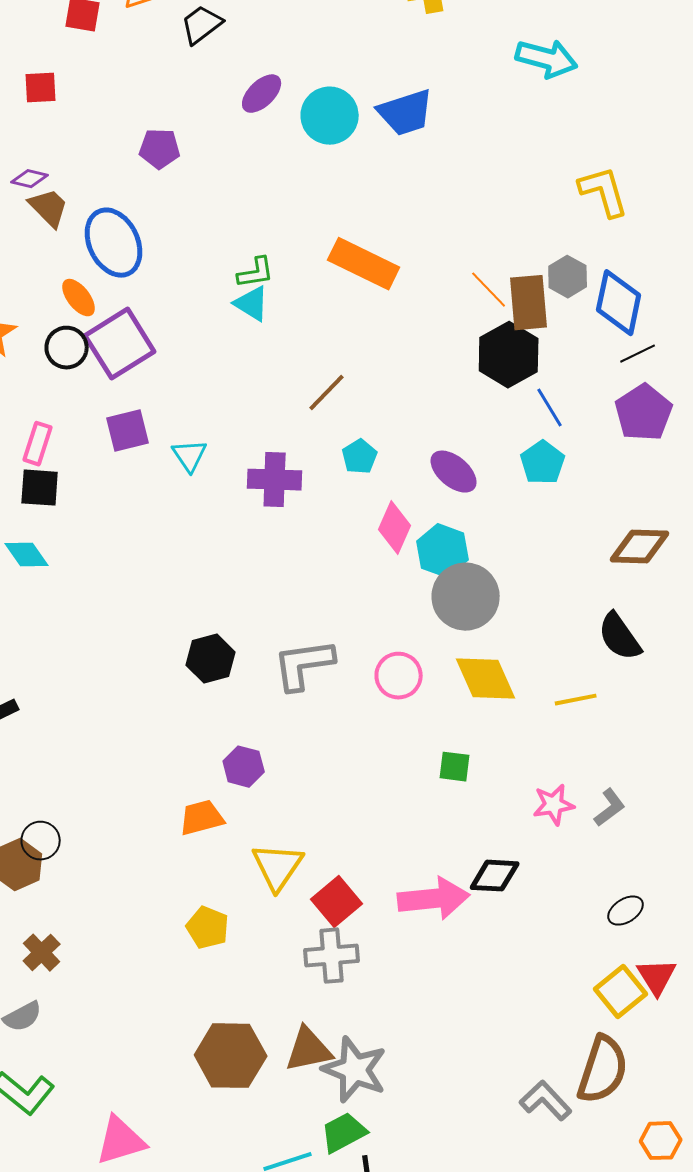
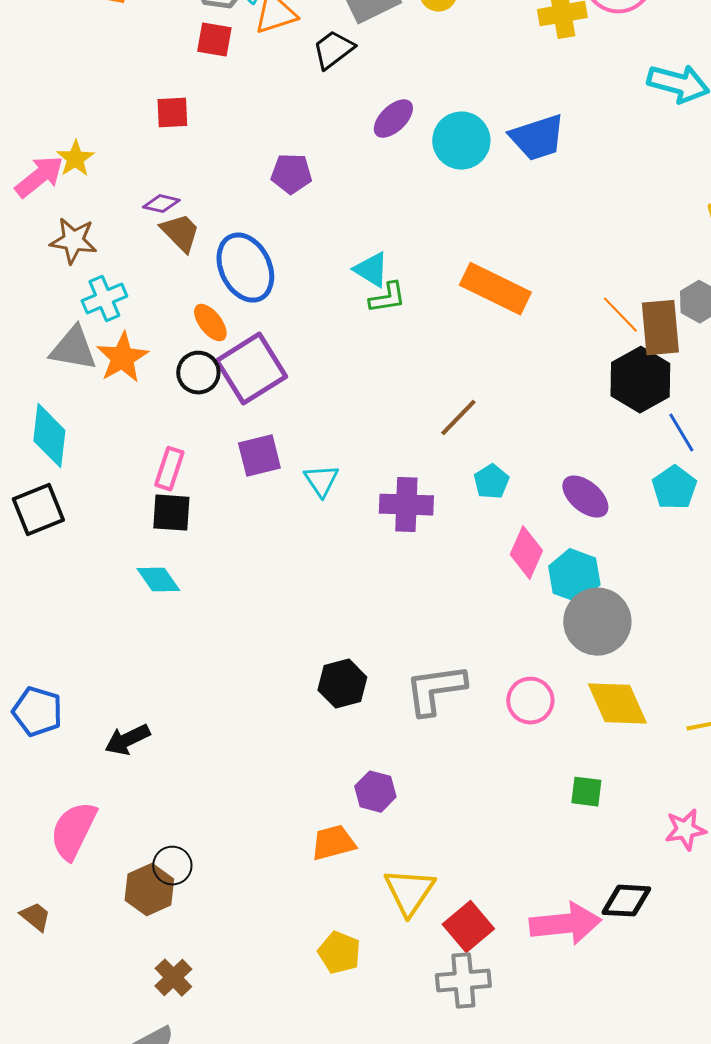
cyan triangle: (252, 304) -> (371, 270), moved

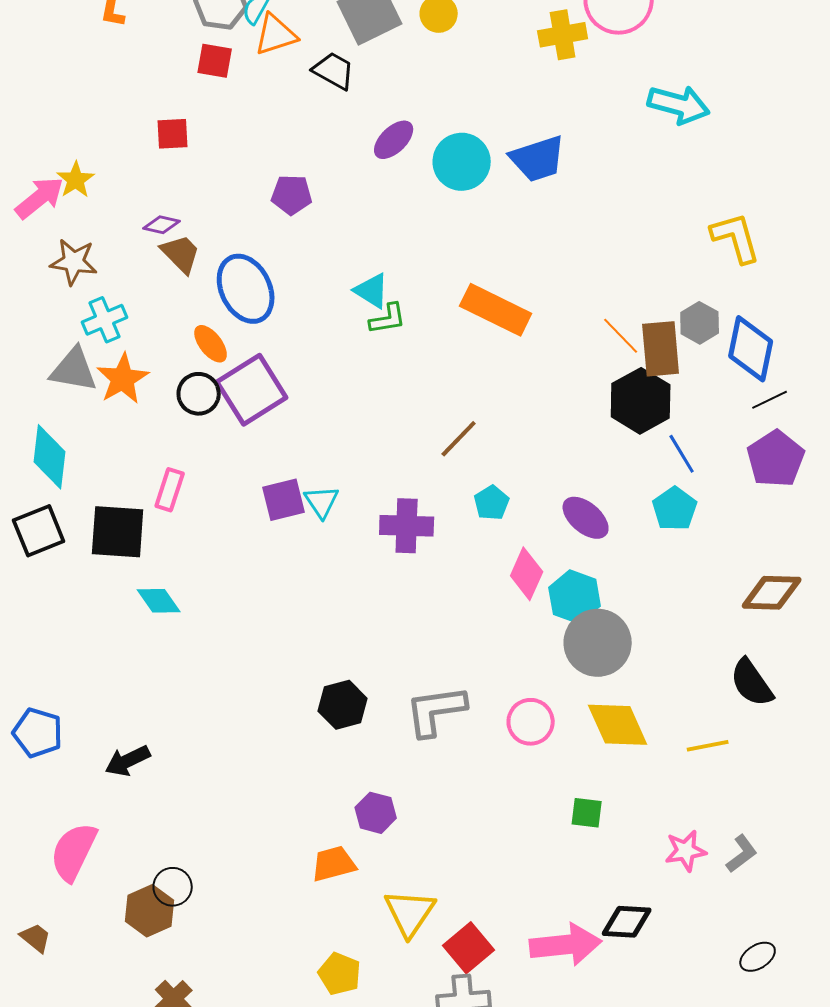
black trapezoid: (333, 50) -> (334, 71), turned 66
purple square: (259, 456) -> (284, 500), moved
black square: (171, 513) -> (118, 532), moved, size x1.4

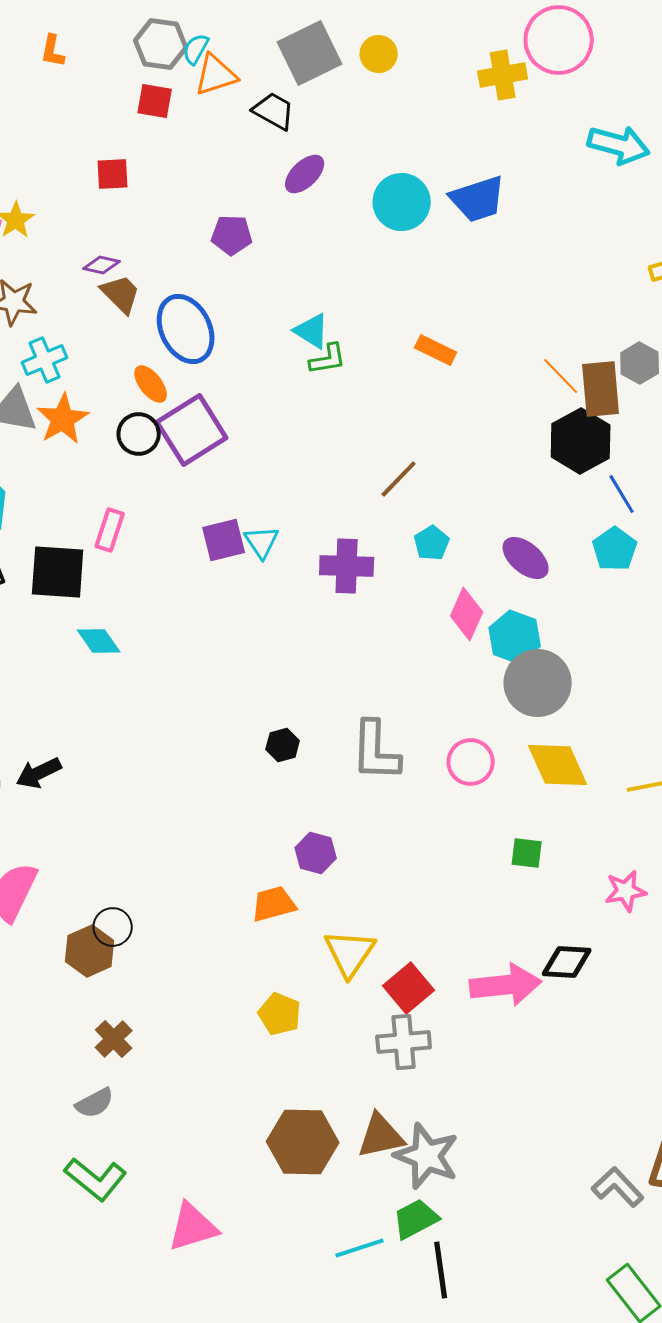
purple ellipse: (394, 140) -> (305, 174), moved
orange rectangle: (496, 310) -> (436, 350), size x0.6
black hexagon: (343, 705) -> (283, 745), size x0.7
gray L-shape: (436, 711) -> (376, 751), turned -80
black arrow: (128, 761) -> (39, 773), moved

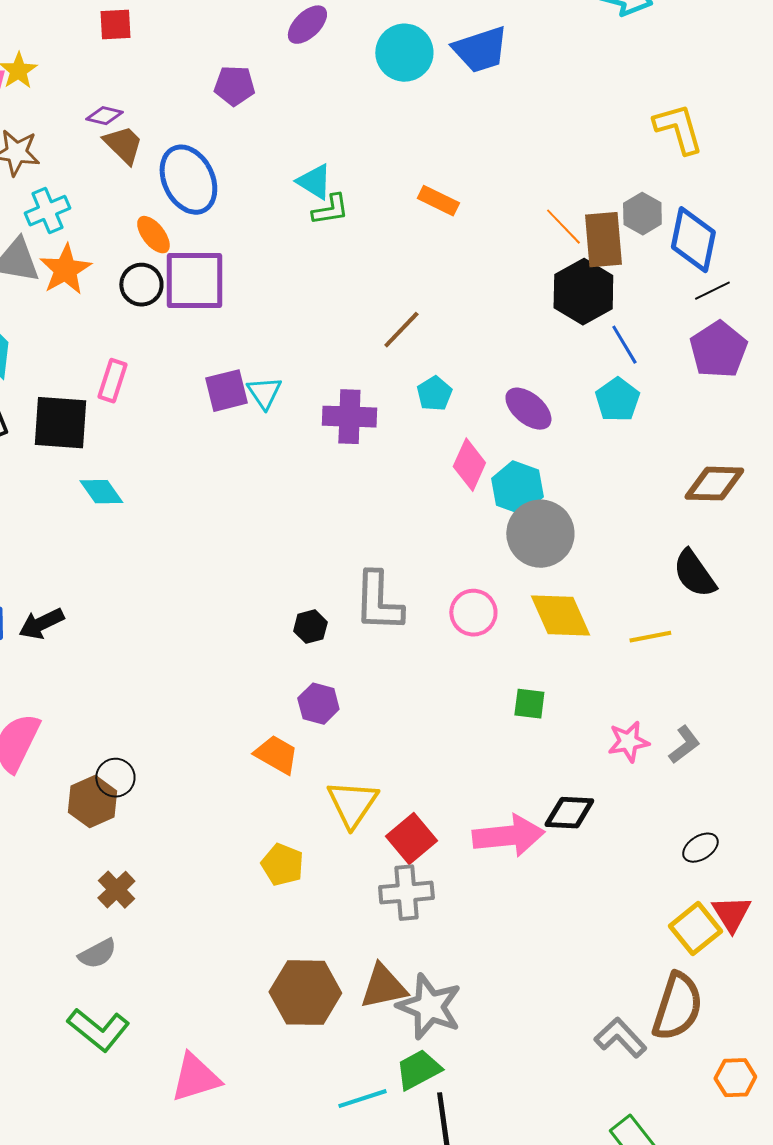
purple square: (192, 430) -> (194, 281), turned 32
black hexagon: (283, 745) -> (310, 627), moved
orange trapezoid: (274, 904) -> (276, 755), turned 45

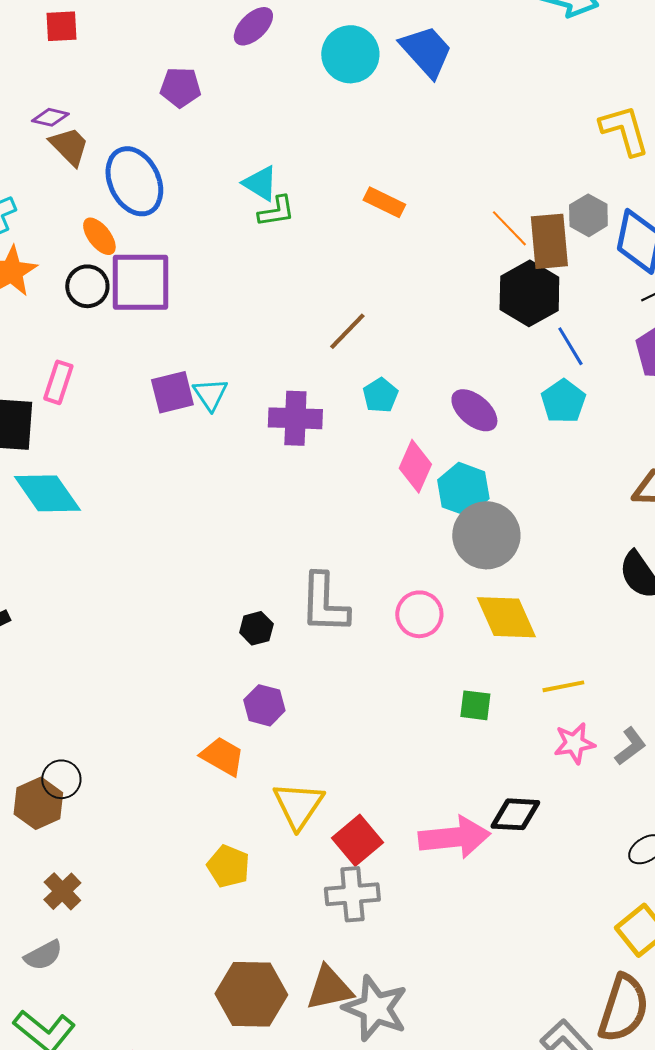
blue trapezoid: (480, 50) -> (426, 51), turned -114
cyan diamond: (101, 492) -> (47, 493), size x1.5
yellow line: (650, 637) -> (563, 686), moved

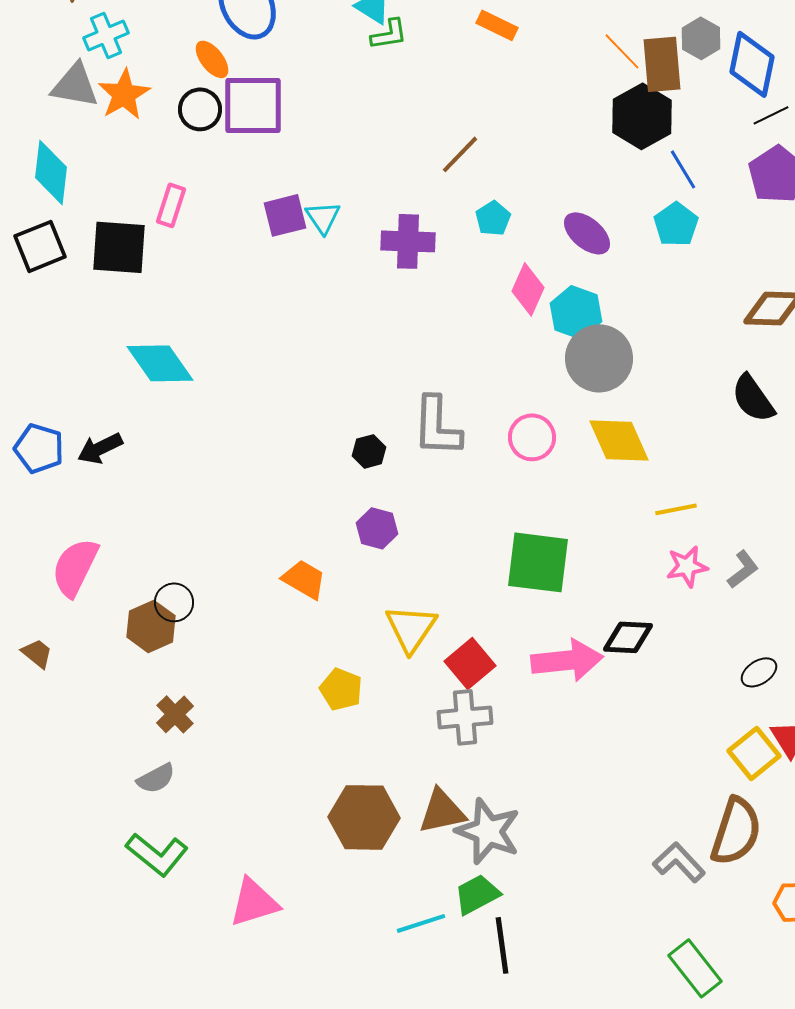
cyan diamond: (47, 493) -> (160, 363), moved
green square: (475, 705) -> (538, 562), moved, size x2.0
orange trapezoid: (222, 756) -> (304, 579), moved

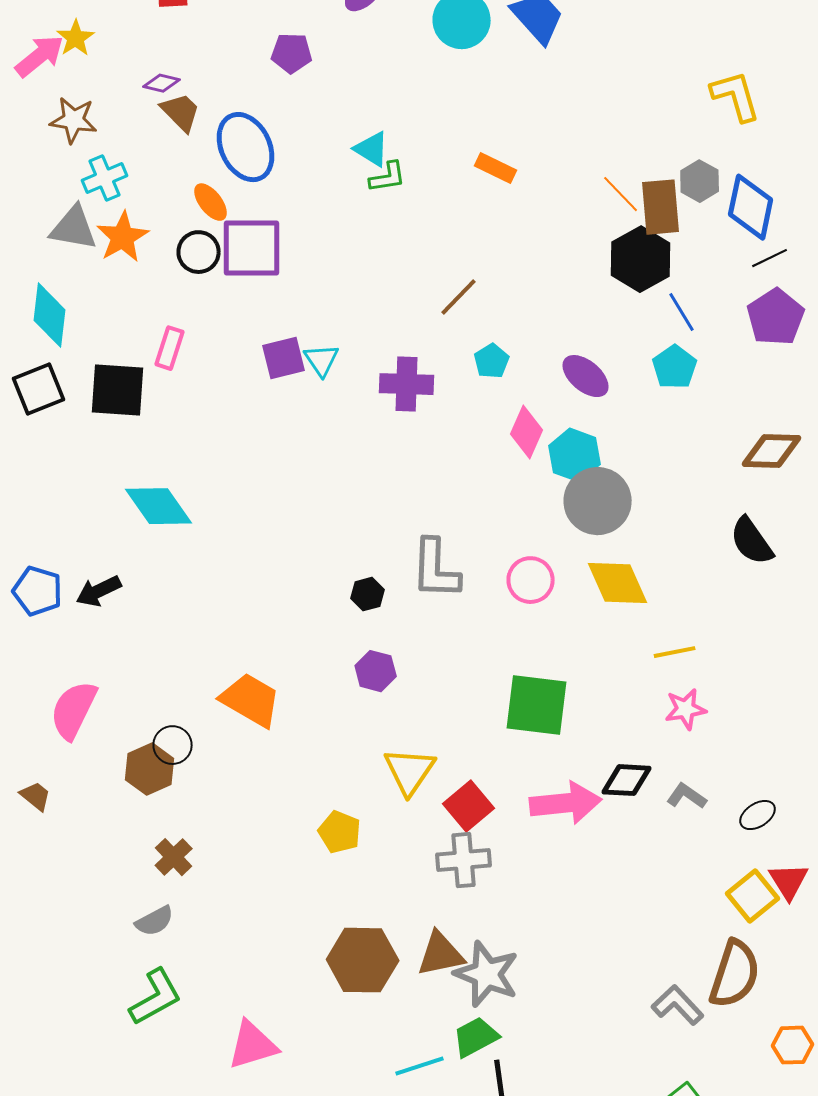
gray L-shape: (743, 569) -> (687, 796), moved, turned -108
orange trapezoid: (304, 579) -> (251, 700), moved, size x1.4
green L-shape: (157, 854) -> (156, 997), turned -68

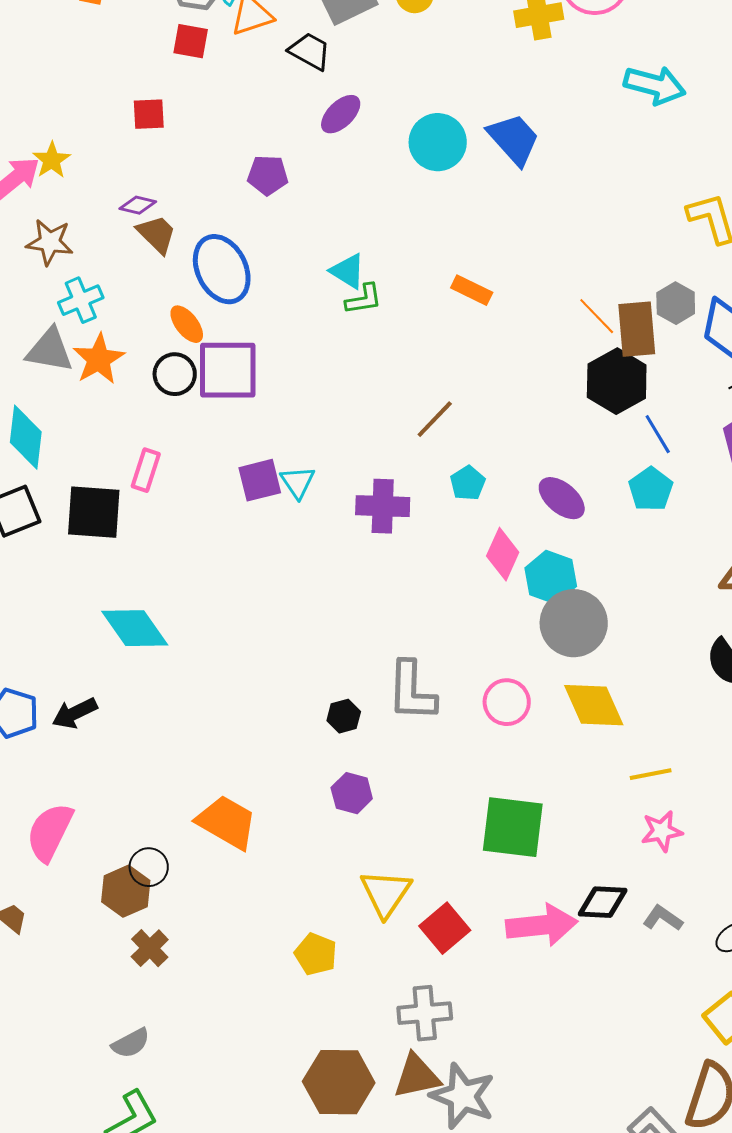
brown cross: (174, 857) -> (150, 948), moved
gray cross: (464, 860) -> (425, 1013), moved

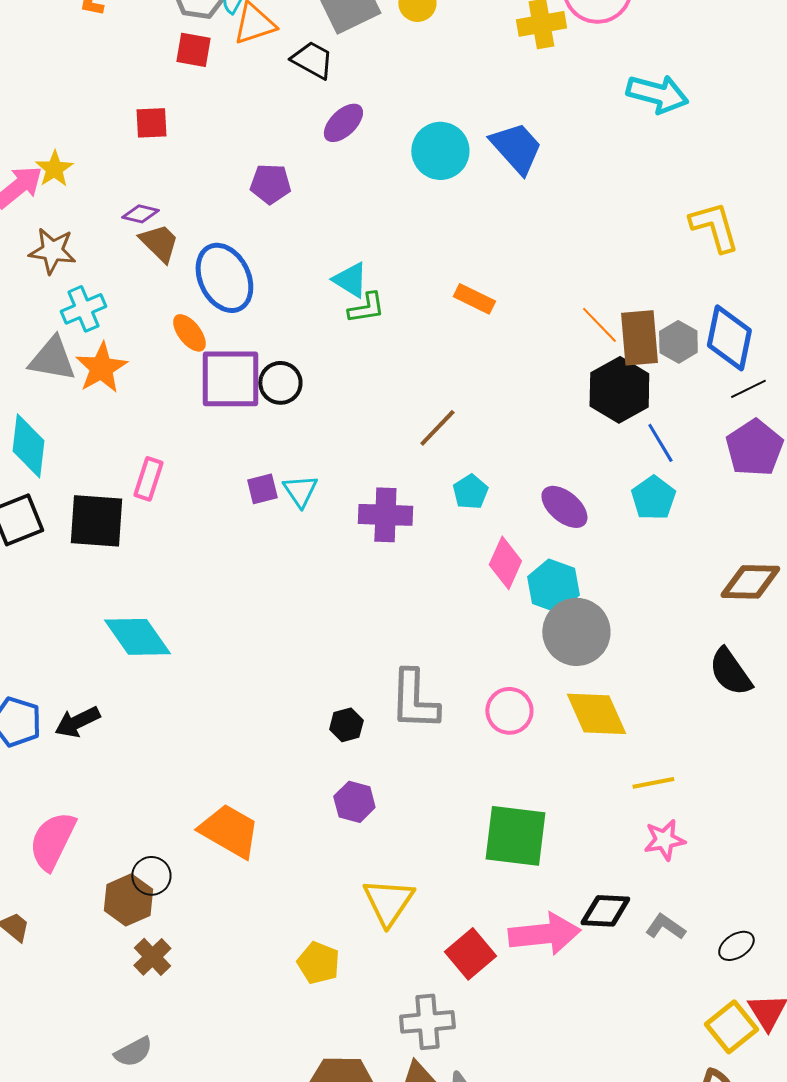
gray hexagon: (676, 303) -> (678, 342), moved
black circle: (175, 374) -> (280, 383), moved
purple square: (260, 480) -> (262, 489), size x0.7
red square: (445, 928) -> (470, 954), moved

